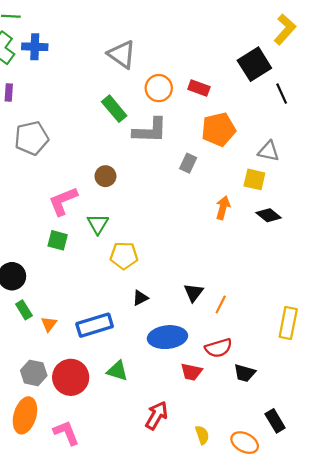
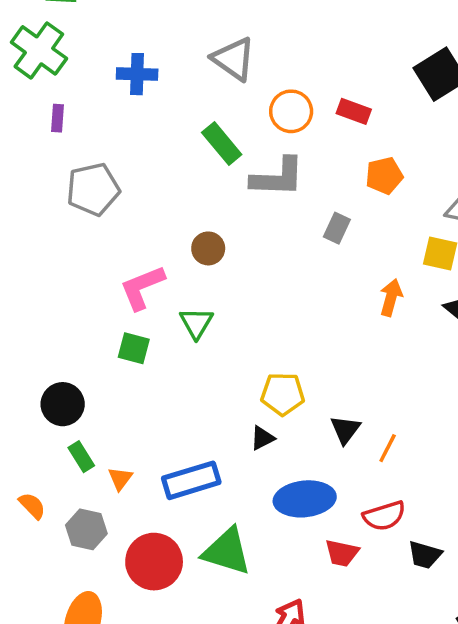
blue cross: (35, 47) -> (137, 74), moved
orange pentagon: (219, 129) -> (384, 176), size x0.7
yellow pentagon: (124, 256) -> (283, 394), moved
green triangle: (117, 371) -> (227, 551), size x1.5
gray hexagon: (34, 373) -> (86, 529), moved

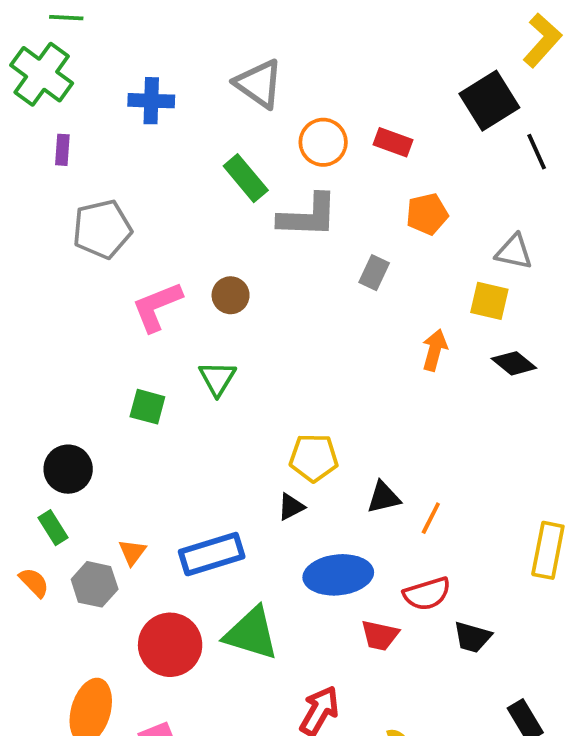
pink L-shape: (142, 287) -> (157, 307), moved
black triangle: (345, 430) -> (384, 497), turned 40
green rectangle: (81, 457) -> (53, 528), moved
gray hexagon: (86, 529) -> (95, 584), moved

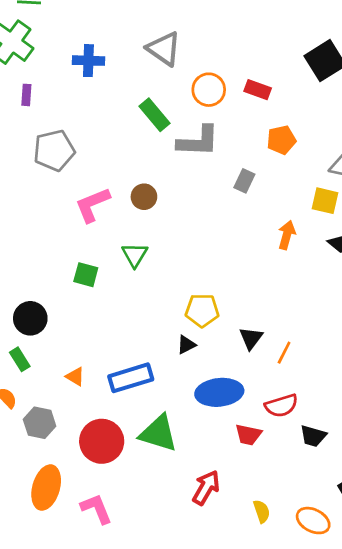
black triangle: (384, 497) -> (251, 338), turned -40
orange triangle: (132, 552) -> (75, 376), turned -36
gray hexagon: (95, 584) -> (40, 423), moved

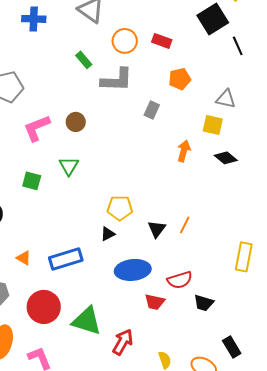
green rectangle: (155, 115) -> (84, 60), size x0.7
orange line: (284, 353) -> (185, 225), moved
green triangle: (158, 433) -> (87, 321), moved

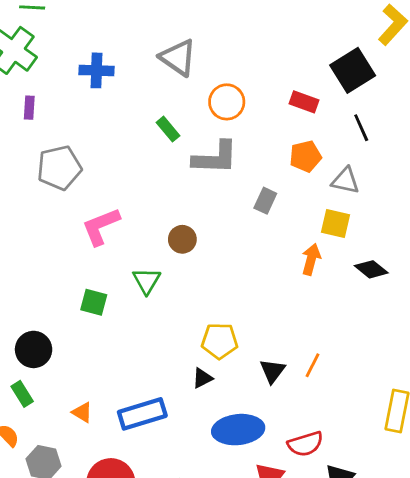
red rectangle: (162, 41) -> (304, 102), moved
black line: (238, 46) -> (361, 128), moved
gray triangle: (226, 99) -> (345, 181), moved
brown circle: (76, 122) -> (182, 239), moved
yellow square: (213, 125) -> (335, 224), moved

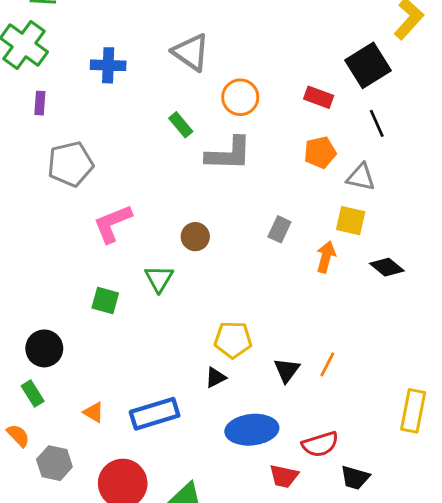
gray rectangle: (265, 201) -> (279, 229), moved

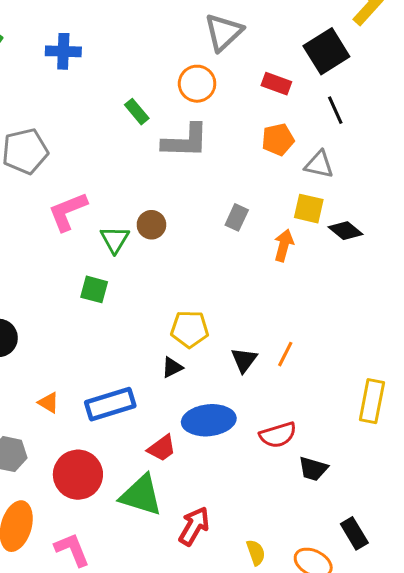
gray triangle: (191, 52) -> (223, 32), moved, turned 42
black diamond: (387, 267) -> (345, 231), moved
green triangle: (159, 279) -> (115, 239), moved
green square: (105, 300) -> (94, 289), moved
red trapezoid: (284, 476) -> (162, 448), moved, turned -48

